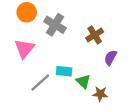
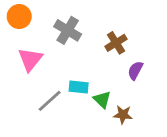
orange circle: (27, 12) -> (19, 17), moved

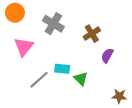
brown star: (123, 115) -> (119, 96), moved

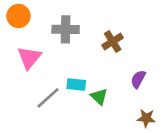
gray cross: (53, 24) -> (66, 29), turned -30
purple semicircle: (107, 56) -> (138, 79), moved

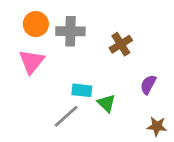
orange circle: (18, 16) -> (36, 24), moved
gray line: (48, 98) -> (66, 116), moved

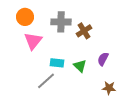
gray cross: (70, 31) -> (61, 22), moved
pink triangle: (32, 62) -> (33, 41), moved
green triangle: (106, 103) -> (80, 66), moved

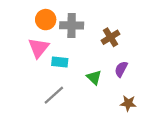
orange circle: (25, 17) -> (46, 20), moved
brown cross: (84, 31) -> (111, 37), moved
cyan rectangle: (57, 63) -> (60, 62), moved

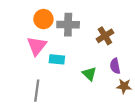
purple semicircle: (121, 69) -> (115, 66), turned -40
gray line: (54, 95) -> (37, 91), moved, turned -40
brown star: (128, 103) -> (124, 86), moved

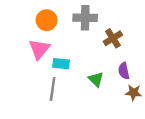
gray cross: (68, 25) -> (85, 18), moved
gray line: (37, 91) -> (53, 89), moved

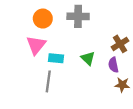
brown cross: (113, 38) -> (120, 44), moved
green triangle: (96, 79) -> (88, 58), moved

